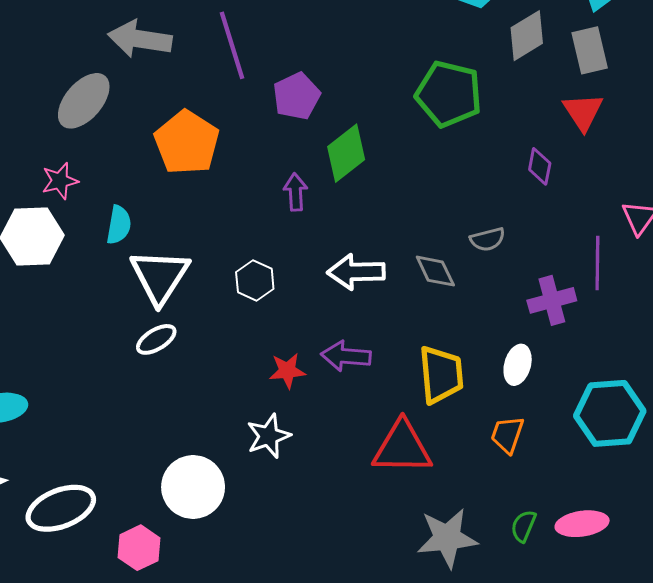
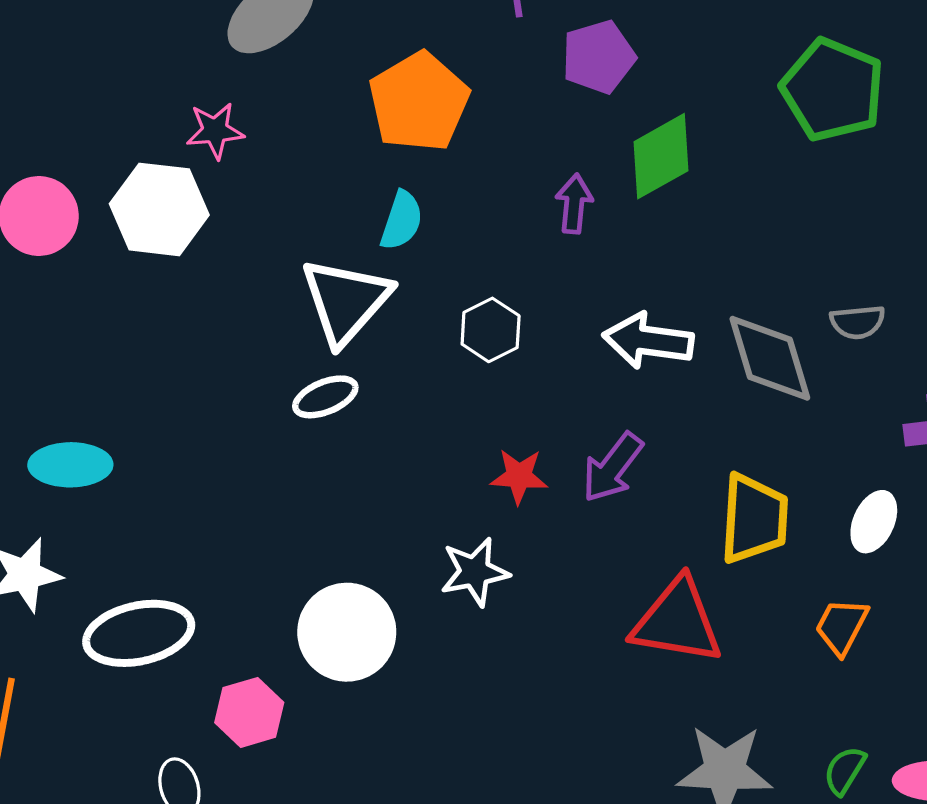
cyan semicircle: (119, 225) -> (402, 221), moved
gray diamond: (435, 271) -> (770, 358), size x1.5
purple arrow: (346, 356) -> (612, 467), turned -66

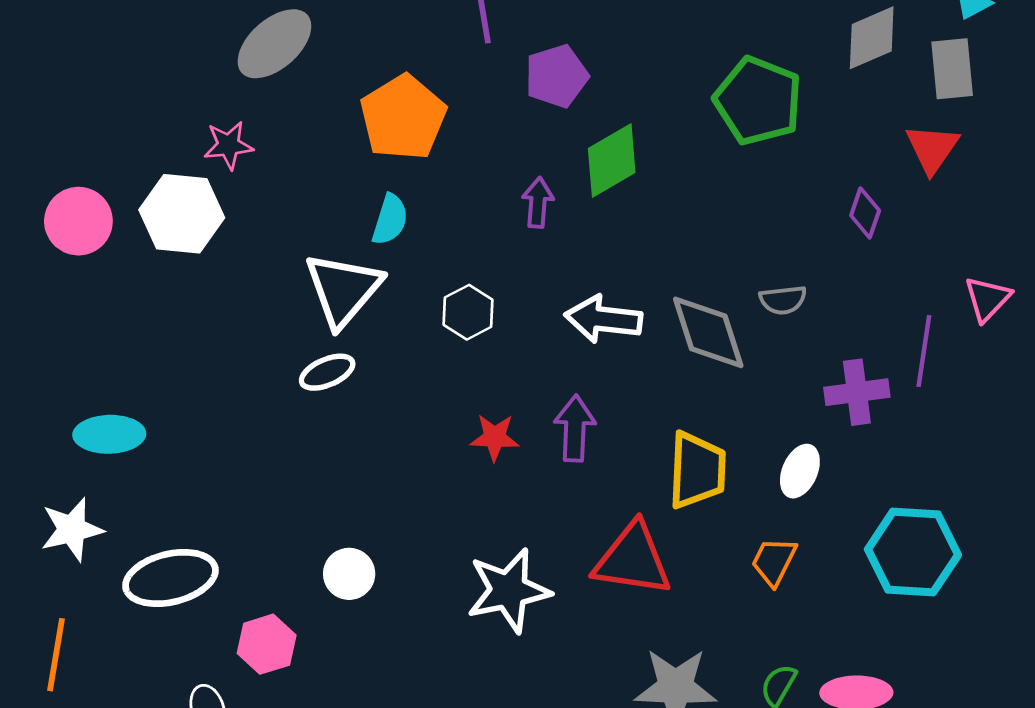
purple arrow: (612, 467) -> (575, 428), turned 146
white star: (475, 572) -> (509, 590), moved, size x1.4
white circle: (347, 632) -> (349, 574), size x0.6

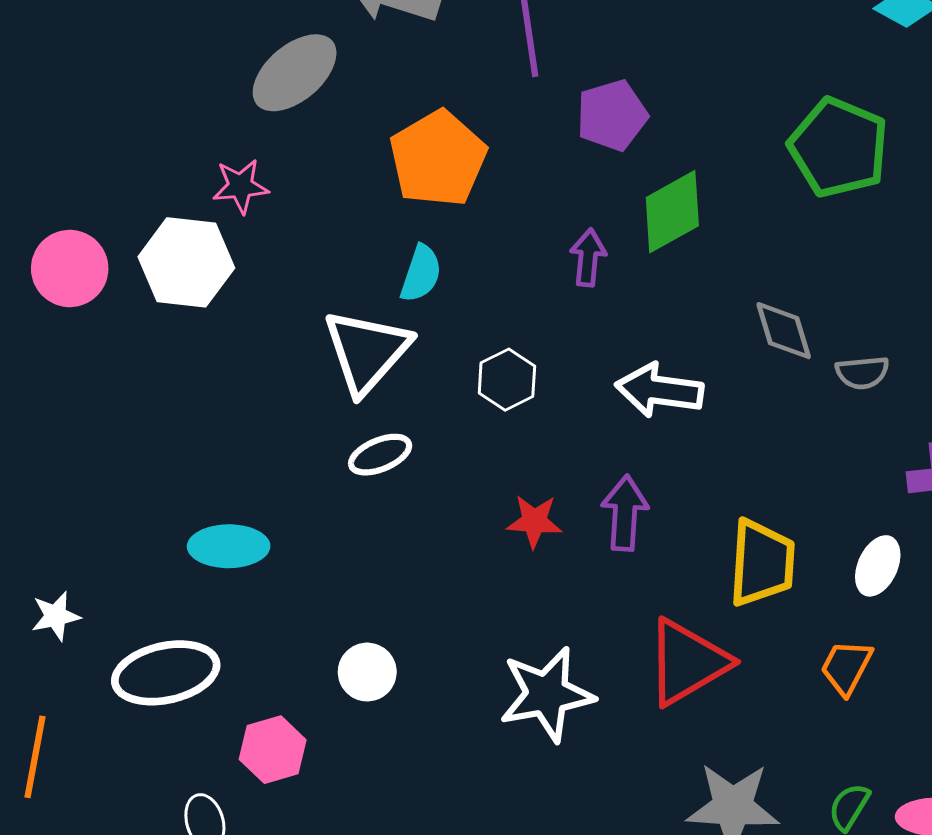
gray diamond: (708, 332) -> (784, 331), moved, size x0.7
white ellipse: (327, 372) -> (380, 455), moved
cyan ellipse: (109, 434) -> (229, 546), moved
white star: (72, 529) -> (56, 616), size x0.7
red triangle: (633, 560) -> (687, 662), turned -40

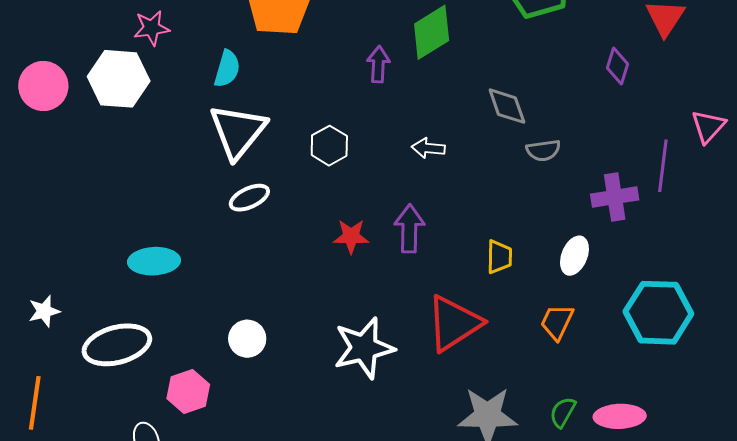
cyan semicircle: (421, 274) -> (227, 69), moved
gray semicircle: (862, 373) -> (543, 150), moved
white arrow: (659, 390) -> (428, 148), size x0.6
yellow trapezoid: (762, 563) -> (499, 257), size x0.6

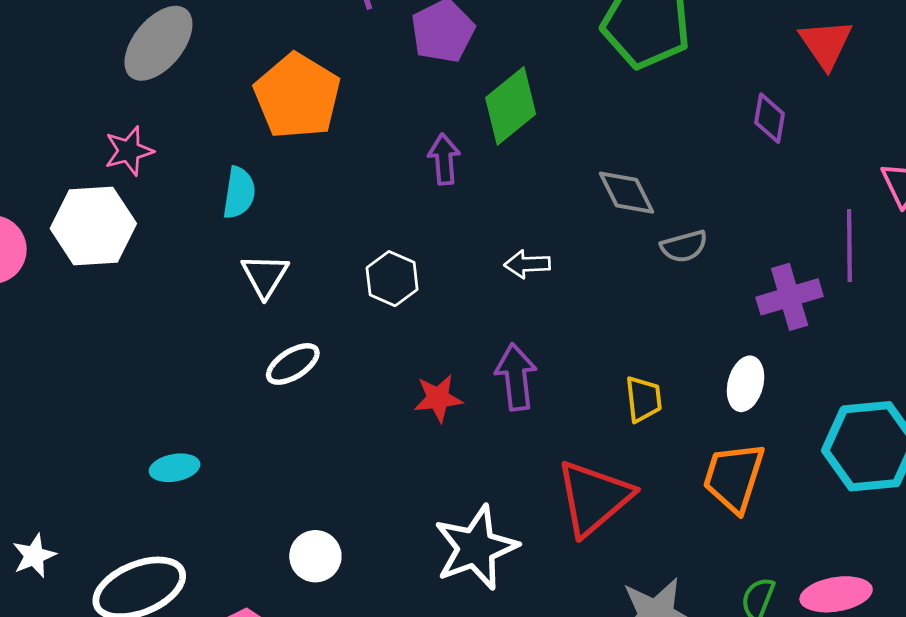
white triangle: (238, 131) -> (265, 276), size x0.6
cyan ellipse: (154, 261) -> (175, 468), size x0.7
orange trapezoid: (557, 322) -> (734, 477), size x1.4

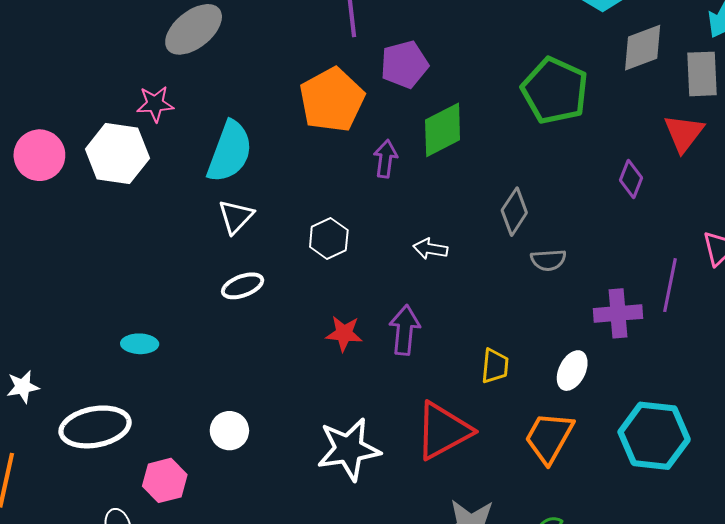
orange pentagon: (297, 96) -> (332, 100), moved
cyan semicircle: (239, 193) -> (230, 152), size x1.6
gray diamond: (626, 193) -> (514, 212), turned 48

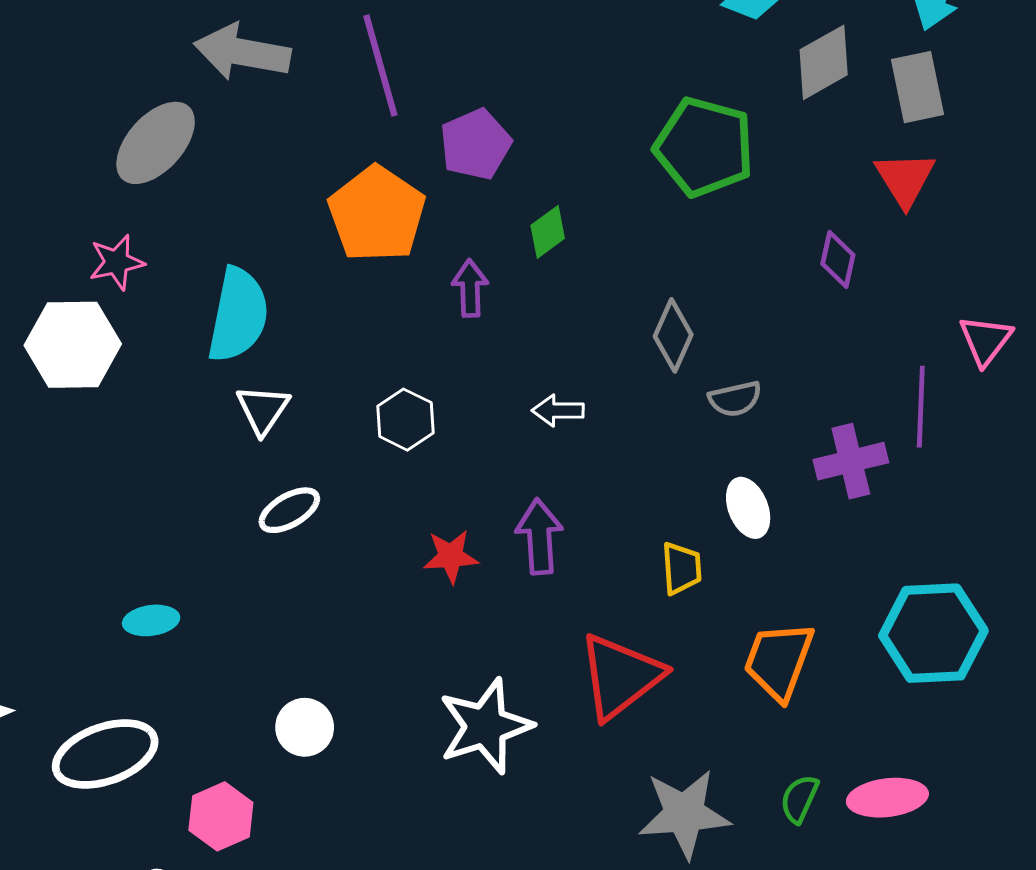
green diamond: (443, 130) -> (548, 232), size x0.6
white ellipse: (572, 371) -> (748, 508), moved, turned -39

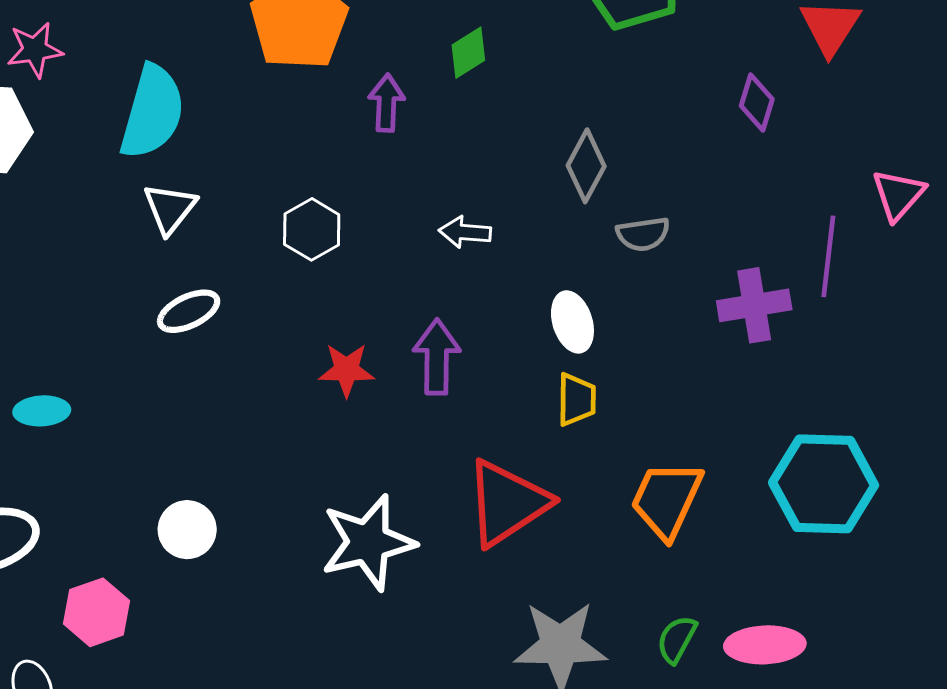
white ellipse: (748, 508) -> (572, 322), moved

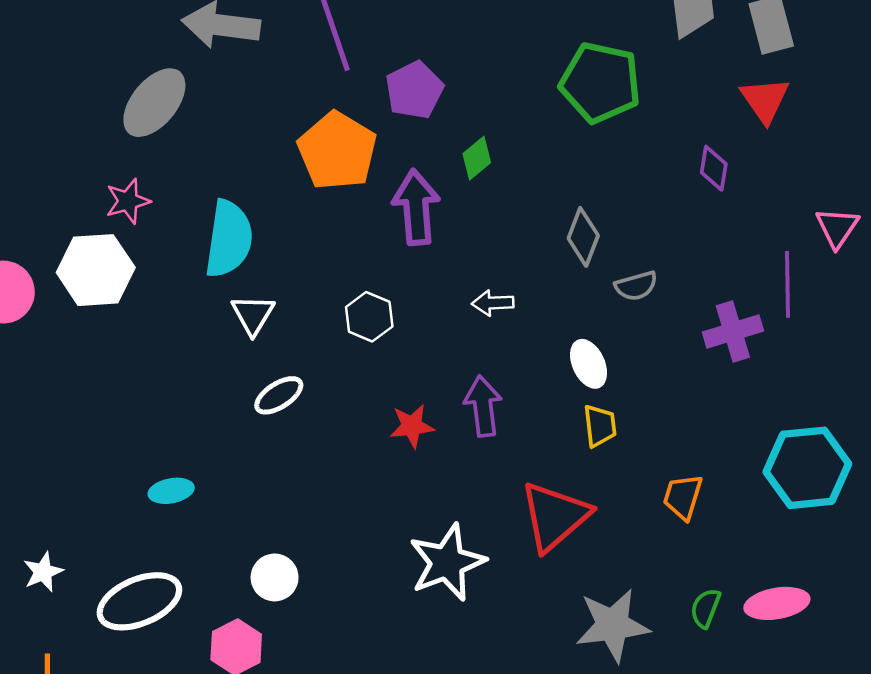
purple arrow: (386, 103) -> (416, 207), size x1.6
orange trapezoid: (667, 500) -> (683, 497), size x0.7
white circle: (187, 530) -> (275, 577), moved

